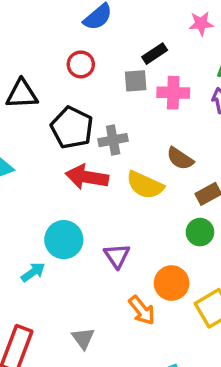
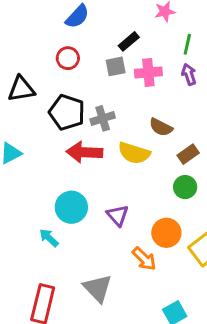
cyan arrow: (33, 272) -> (49, 238), turned -95
gray triangle: (83, 338) -> (98, 288), size x1.5

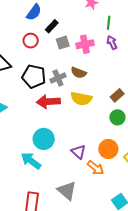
black rectangle: (129, 41) -> (52, 26), moved
brown semicircle: (161, 127) -> (79, 73), moved
purple triangle: (118, 215) -> (78, 152), moved
cyan arrow: (49, 238) -> (31, 161), size x1.5

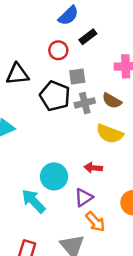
gray square: (63, 43) -> (77, 77), moved
red arrow: (48, 102) -> (93, 168), moved, size x0.6
purple triangle: (78, 152) -> (84, 197), moved, turned 35
orange arrow: (96, 168) -> (95, 222), moved

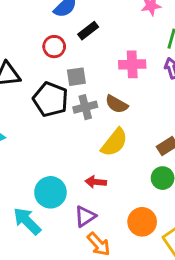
yellow semicircle: (110, 134) -> (114, 142), turned -72

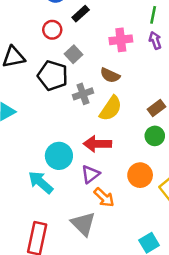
gray square: (76, 77) -> (73, 54), turned -30
gray cross: (85, 107) -> (83, 94), moved
red arrow: (96, 182) -> (97, 144), size x1.5

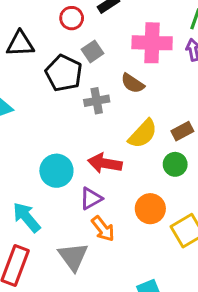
pink cross: (121, 40) -> (152, 43), size x1.4
yellow semicircle: (111, 108) -> (143, 134), moved
cyan arrow: (41, 182) -> (27, 217), moved

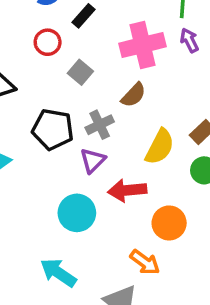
black pentagon: (64, 73) -> (53, 129), moved
brown semicircle: (133, 83) -> (134, 95), turned -65
purple triangle: (91, 199) -> (93, 160), moved
orange circle: (150, 209) -> (169, 223), moved

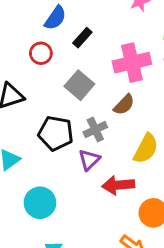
red circle: (48, 42) -> (41, 53), moved
gray square: (80, 72) -> (79, 85), size x1.4
cyan circle: (77, 213) -> (40, 203), moved

